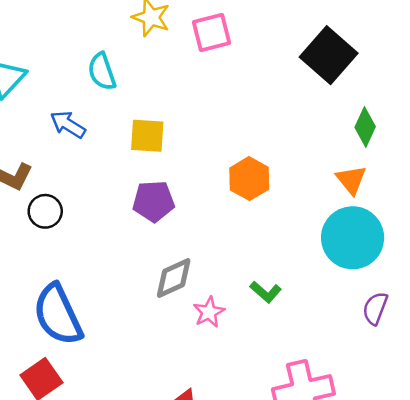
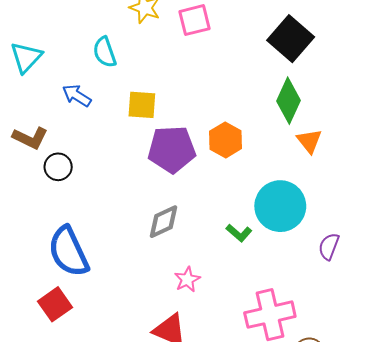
green diamond: (365, 127) -> (289, 101), moved, size x1.4
purple pentagon: (154, 201) -> (172, 149), moved, size x1.4
cyan circle: (353, 238) -> (280, 206), moved
pink star: (209, 312) -> (187, 279), moved

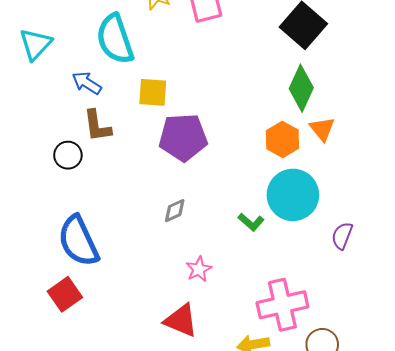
cyan semicircle: (105, 52) -> (115, 39), size x1.6
brown L-shape: (30, 138) -> (97, 126), moved, turned 56
orange hexagon: (226, 140) -> (282, 139), moved
gray diamond: (164, 222) -> (175, 211), size x0.7

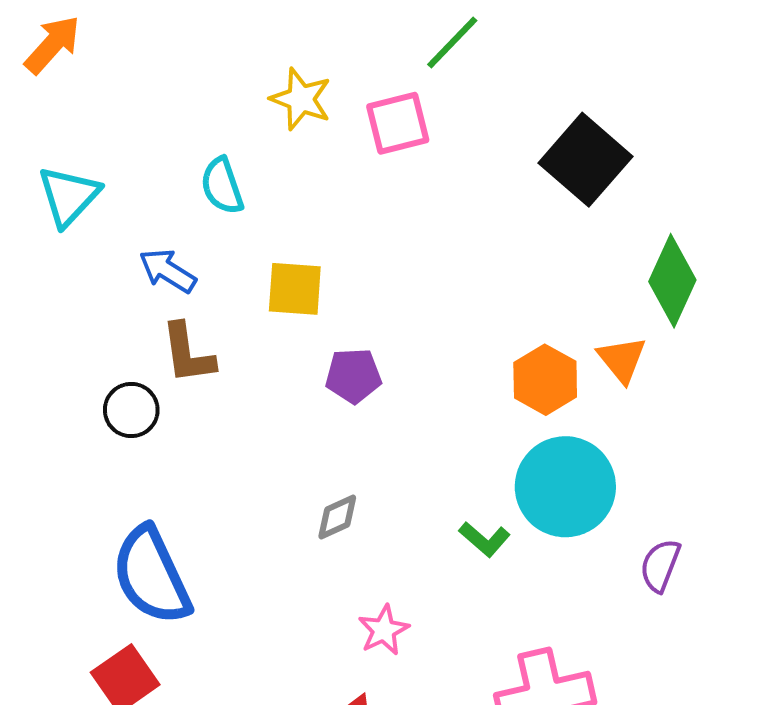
cyan semicircle: (115, 39) -> (222, 186), size x0.6
green diamond: (301, 88) -> (672, 281), moved
purple pentagon: (183, 137) -> (353, 376), size x0.6

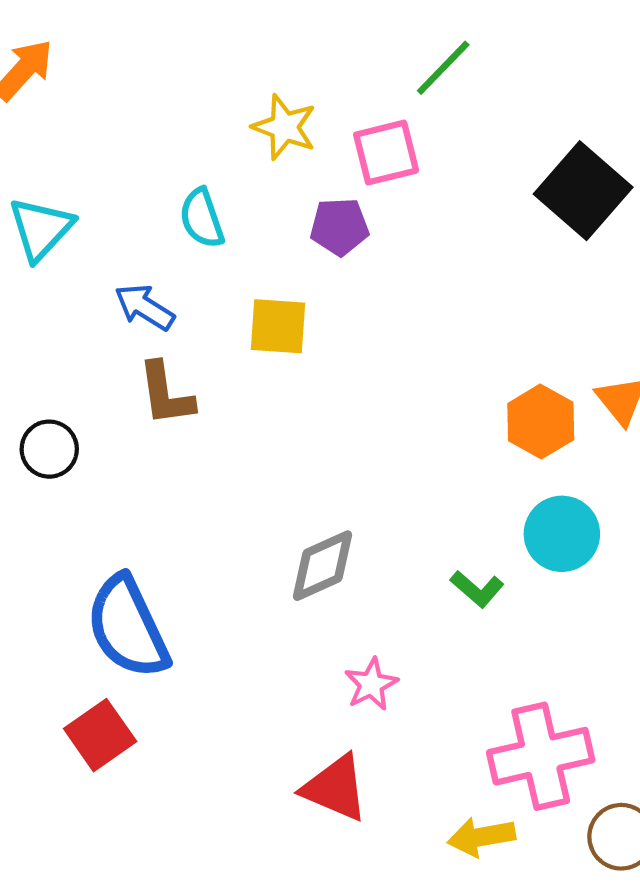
purple pentagon: (353, 376) -> (339, 227), moved
black circle: (131, 410) -> (49, 449), moved
cyan circle: (565, 487) -> (562, 534), size x0.7
gray diamond: (337, 517) -> (322, 566), size x1.5

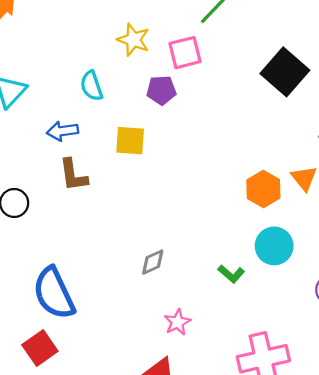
blue arrow: (145, 307) -> (63, 131), turned -40
gray diamond: (322, 566) -> (153, 262), size x0.7

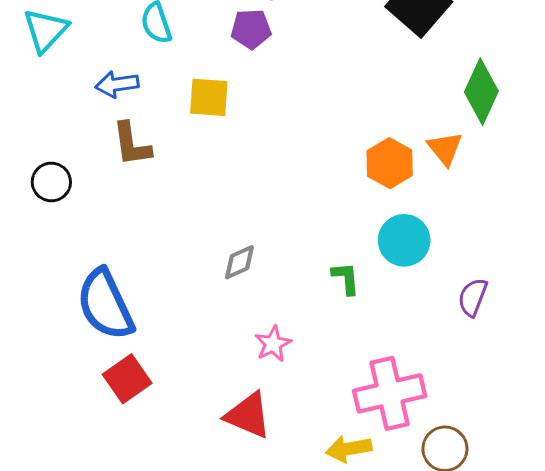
green L-shape: (231, 274) -> (346, 278), turned -136
red square: (40, 348) -> (127, 379), moved

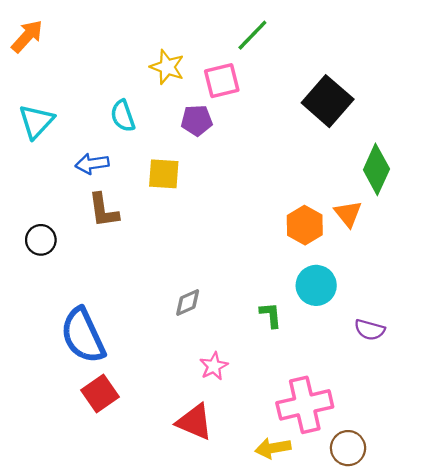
purple semicircle: (473, 297) -> (370, 330), turned -96

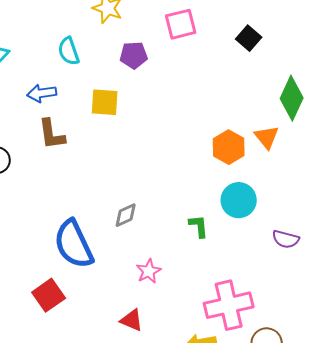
pink square: (222, 81) -> (181, 24), moved
black square: (328, 101) -> (249, 38), size x0.6
blue semicircle: (83, 335) -> (74, 244), moved
red triangle: (194, 422) -> (132, 320), size x0.7

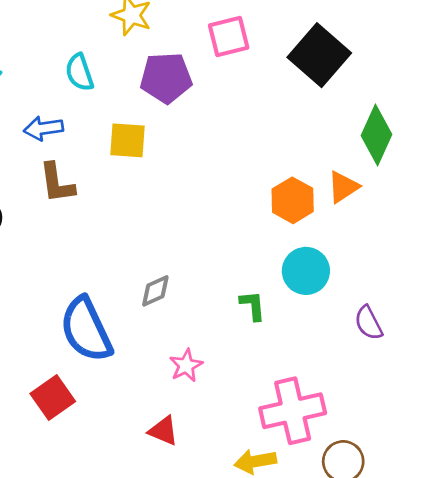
black square: (249, 38) -> (319, 55), size x1.8
purple pentagon: (134, 55) -> (166, 78), size x1.4
orange triangle: (267, 137) -> (343, 187), turned 36
purple semicircle: (286, 239) -> (369, 323), turned 48

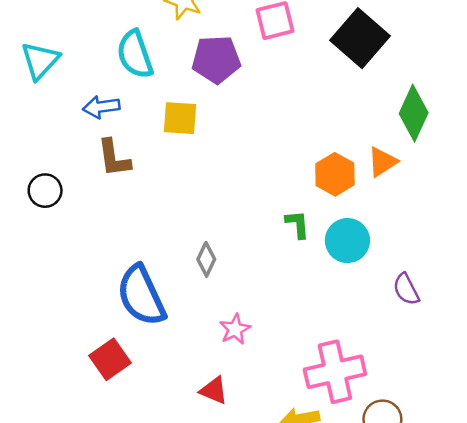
cyan semicircle: (79, 72) -> (135, 54), size x1.4
gray diamond: (155, 291) -> (206, 259), turned -40
green L-shape: (253, 306) -> (297, 224), moved

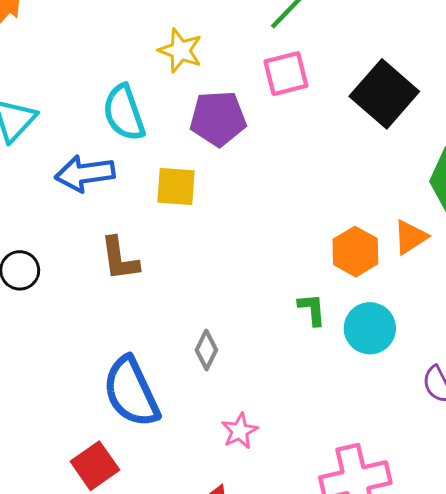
blue arrow: (101, 107) -> (85, 173), size x1.4
brown L-shape: (114, 158) -> (120, 259), moved

